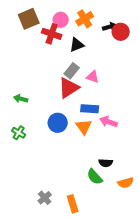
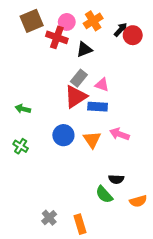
black arrow: (110, 27) -> (121, 30), turned -32
blue rectangle: (90, 109) -> (98, 107), moved

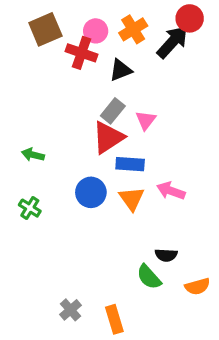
black arrow: (121, 30) -> (172, 42), size x1.6
red circle: (133, 35) -> (190, 18), moved
pink triangle: (102, 85) -> (146, 120), turned 48
blue rectangle: (98, 107) -> (130, 164), moved

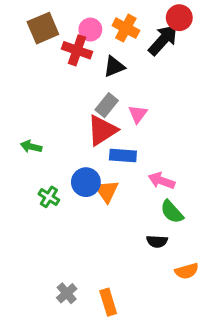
orange cross: (133, 29) -> (126, 28), turned -30
orange triangle: (132, 199) -> (107, 191), moved
green cross: (30, 208) -> (49, 197), moved
green semicircle: (149, 277) -> (172, 212), moved

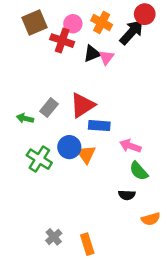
gray rectangle: (107, 105) -> (49, 108), moved
pink triangle: (138, 114) -> (106, 57), moved
green cross: (49, 197) -> (39, 159), size x1.5

